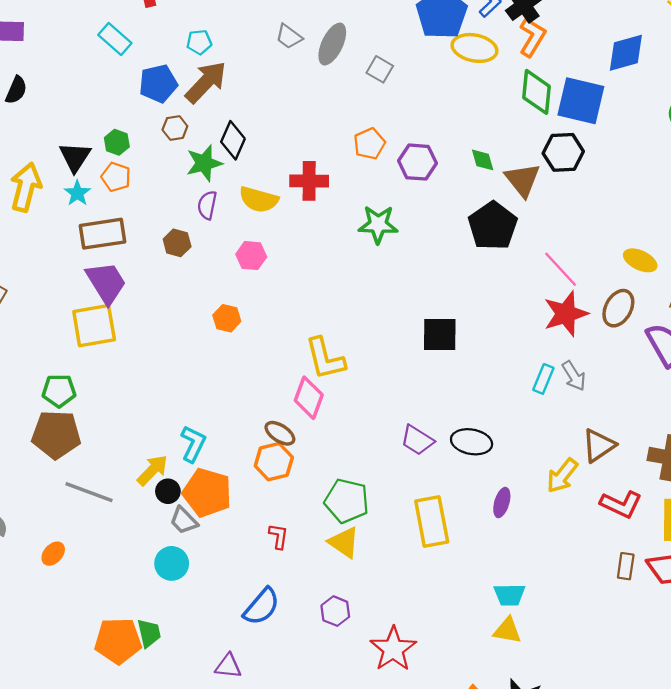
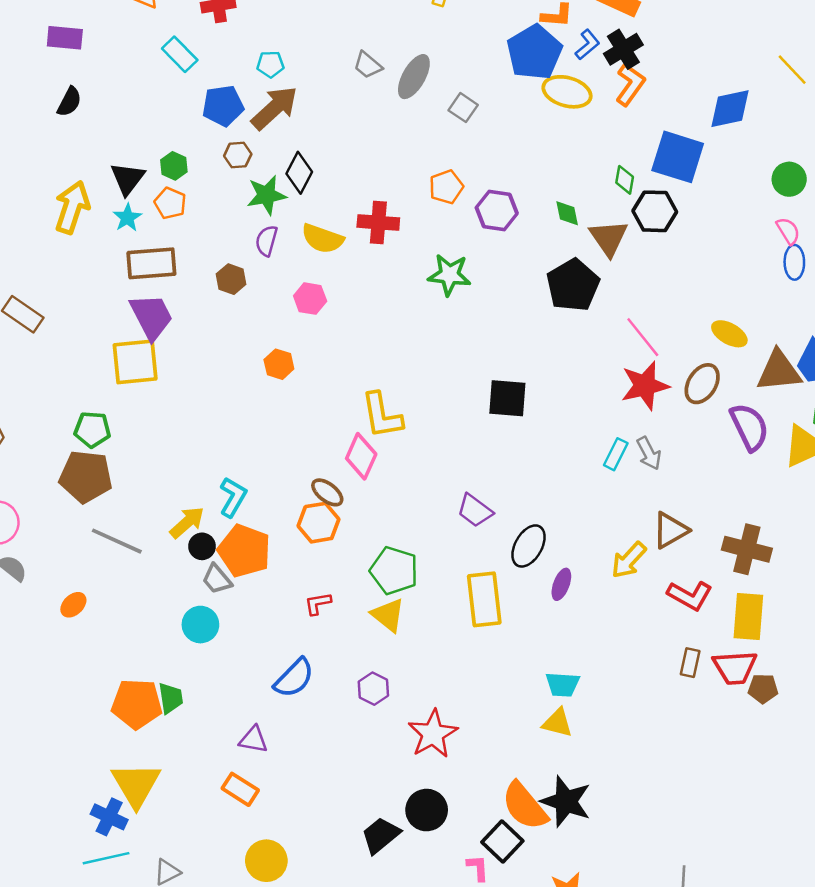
green diamond: (536, 92) -> (625, 180), moved, size x0.6
black ellipse: (472, 442) -> (529, 546), moved, turned -75
red L-shape: (278, 536) -> (318, 603), turned -112

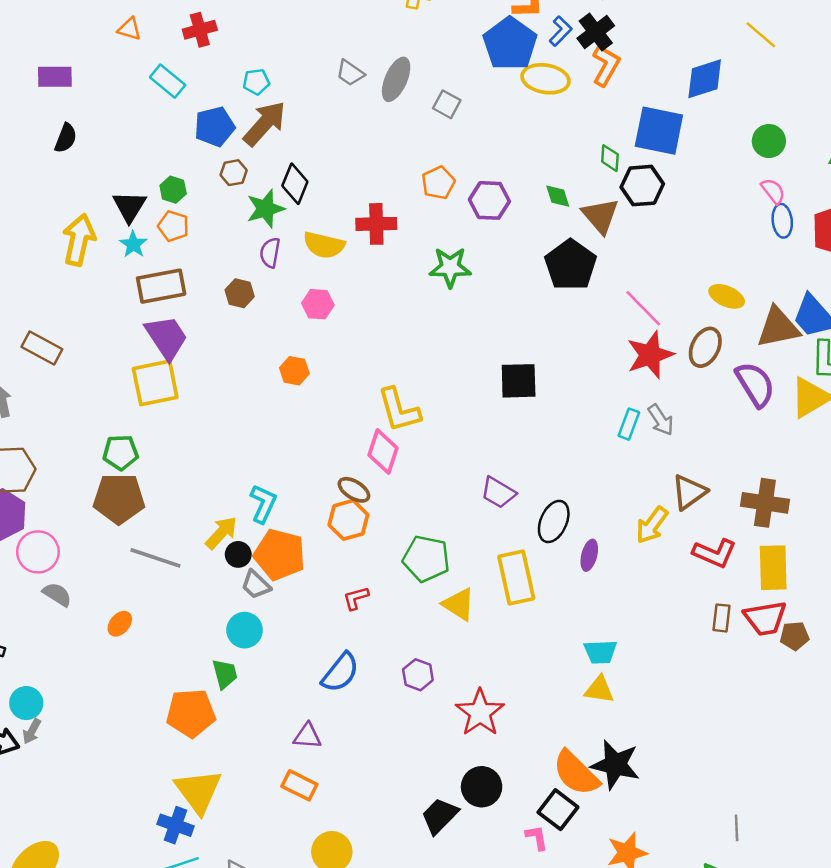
yellow triangle: (388, 615) -> (459, 604), moved
green trapezoid: (171, 698) -> (225, 674), moved

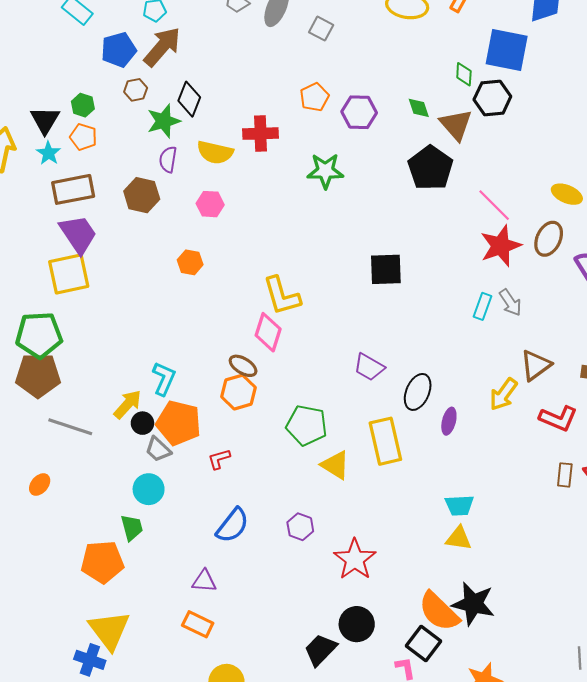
brown hexagon: (240, 293) -> (142, 195), size x1.4
green pentagon: (121, 452) -> (39, 335), size x1.5
red L-shape: (356, 598) -> (219, 459), moved

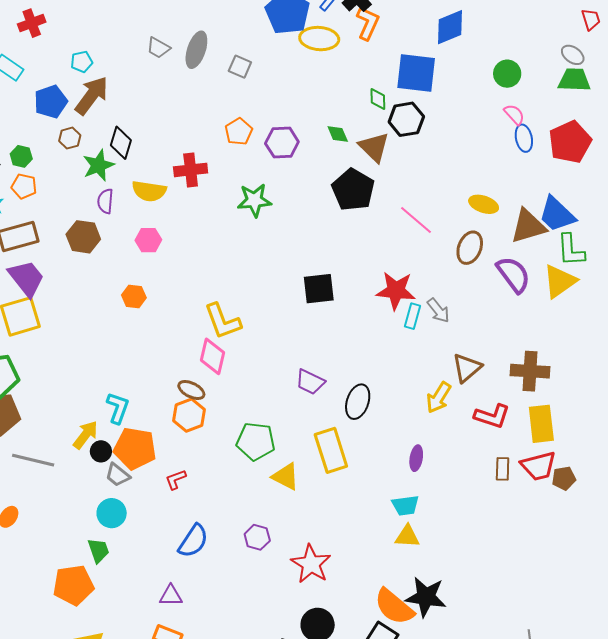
red star: (501, 246) -> (396, 291), moved, turned 30
purple ellipse: (449, 421) -> (416, 458), moved

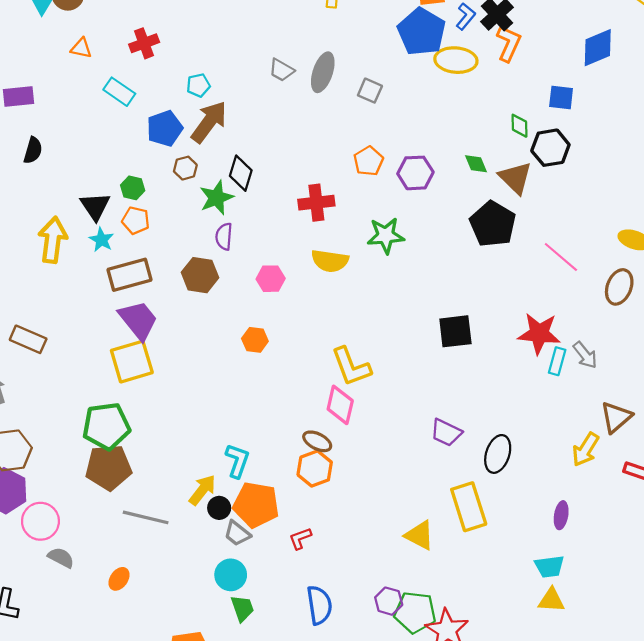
blue square: (416, 73) -> (561, 97), size x0.6
yellow semicircle: (149, 191) -> (330, 261), moved
green pentagon: (256, 441) -> (415, 612), moved
blue semicircle: (193, 541) -> (319, 605), turned -42
green trapezoid: (99, 550) -> (242, 608), moved

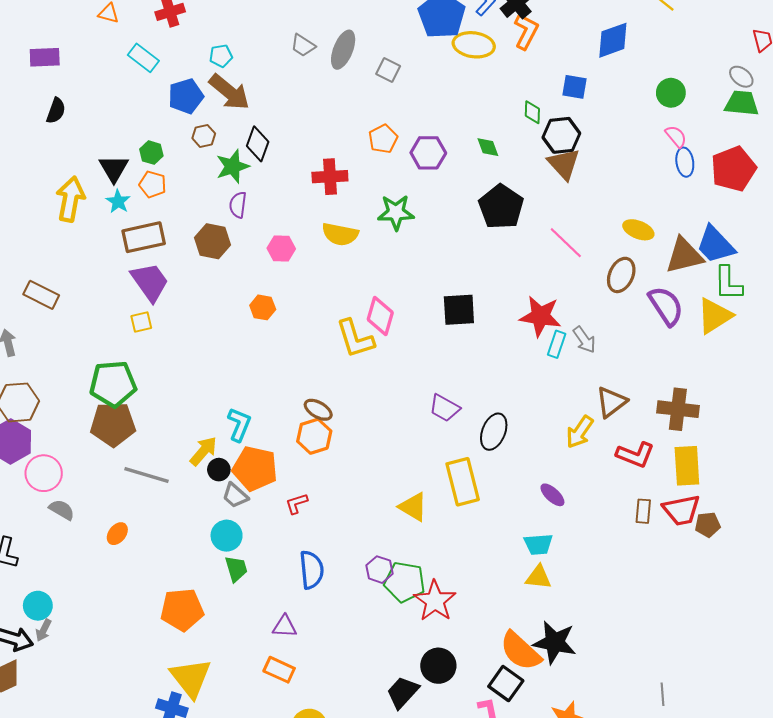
brown arrow: (209, 122) -> (229, 92), turned 90
brown triangle: (515, 178) -> (564, 164), moved
yellow square: (132, 362) -> (141, 322), size x0.5
pink diamond: (340, 405) -> (380, 316), moved
purple ellipse: (561, 515) -> (552, 495), turned -60

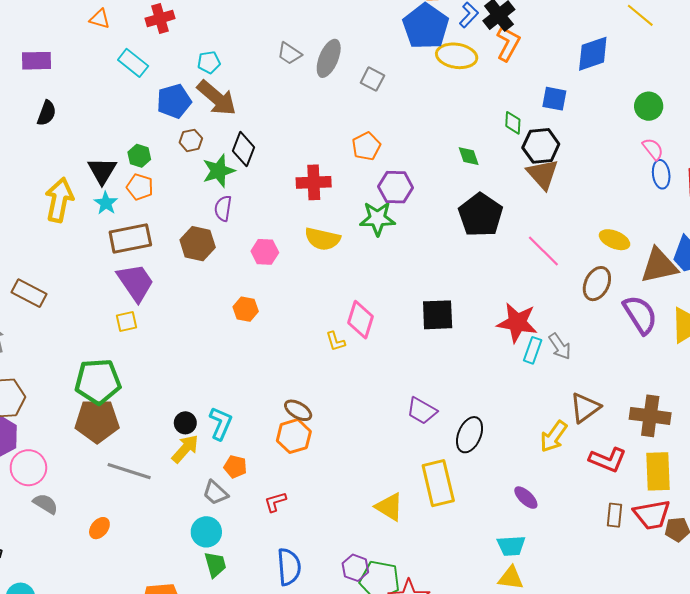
purple hexagon: (428, 153) -> (396, 187), moved
yellow L-shape: (355, 339) -> (336, 341), size x0.5
orange pentagon: (255, 468) -> (235, 467), size x0.5
black circle: (219, 470) -> (185, 423), moved

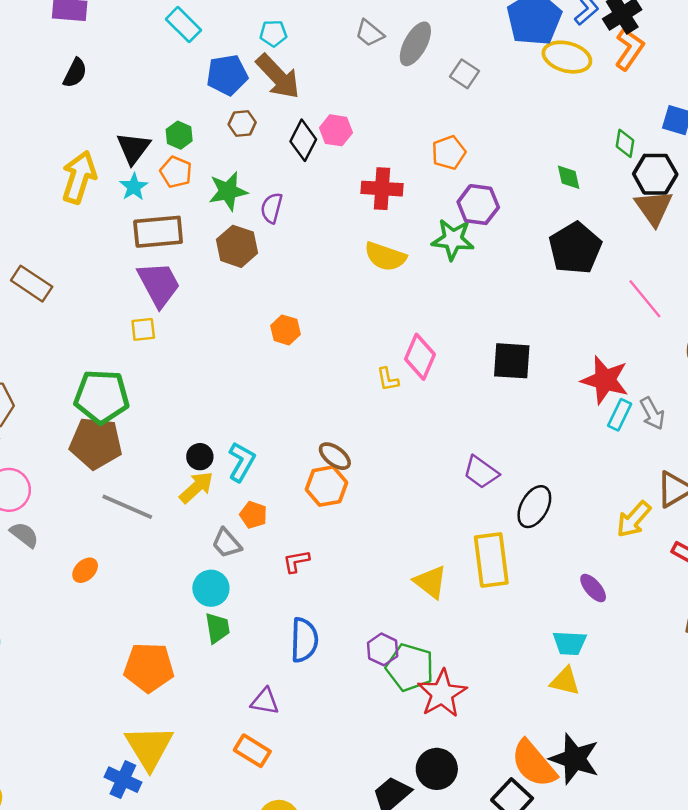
green star: (219, 171) -> (228, 191), moved
pink hexagon: (265, 252) -> (336, 130), moved

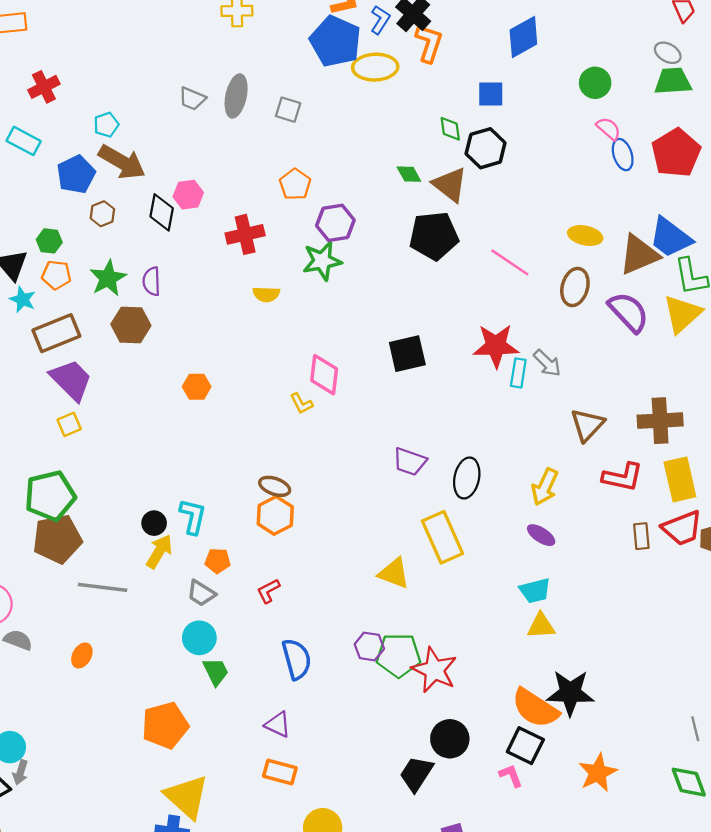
brown triangle: (654, 208) -> (450, 185), moved
black pentagon: (575, 248) -> (434, 236), turned -30
yellow semicircle: (385, 257) -> (266, 294), size x0.7
yellow arrow: (634, 519) -> (545, 487), moved
purple triangle: (265, 701) -> (278, 725), turned 32

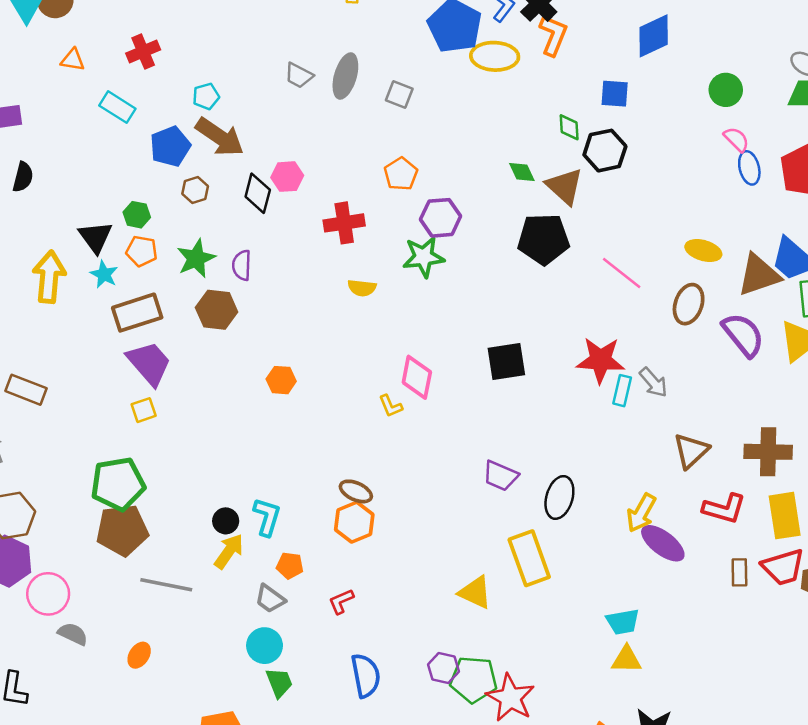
purple ellipse: (541, 535) -> (663, 543), moved, size x1.5

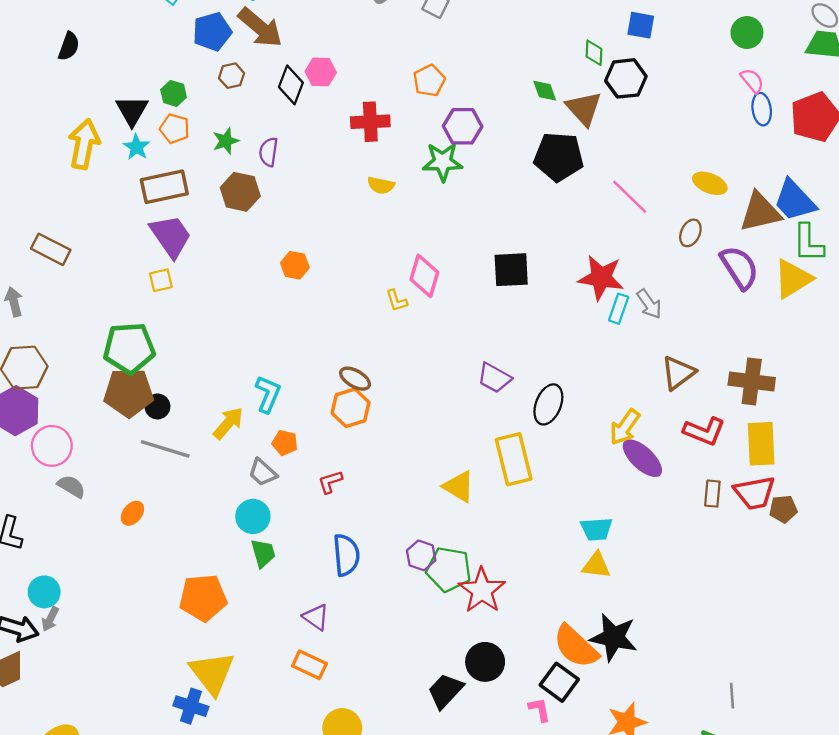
green star: (196, 258) -> (226, 141), size x0.7
brown ellipse: (689, 304) -> (690, 233), size x0.7
black circle: (226, 521) -> (157, 406), moved

